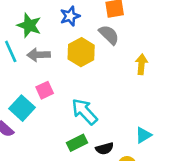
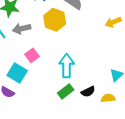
yellow arrow: (141, 64) -> (113, 22), moved, turned -105
cyan arrow: (85, 112) -> (67, 66), turned 55

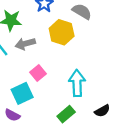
cyan square: (17, 73) -> (22, 93), turned 36
green rectangle: (66, 91) -> (66, 114), moved

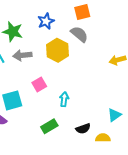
pink square: (38, 73) -> (39, 85), moved
cyan arrow: (77, 83) -> (64, 99), size x0.6

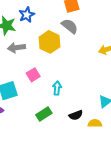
blue star: (46, 21) -> (27, 15), moved

